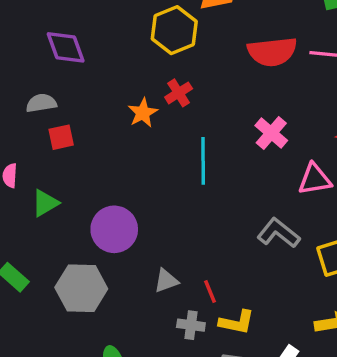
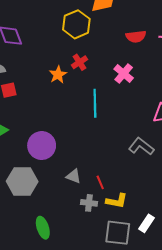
red semicircle: (272, 52) -> (136, 36), size x0.7
pink cross: (271, 133) -> (124, 73), moved
gray triangle: (166, 281) -> (74, 176), turned 42

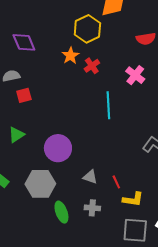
orange star: (58, 75) -> (70, 56), moved
gray cross: (89, 203) -> (92, 208), moved
green ellipse: (43, 228) -> (61, 212), moved

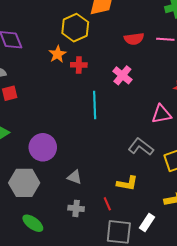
red cross: (92, 66) -> (79, 65), turned 35
red line: (116, 182) -> (107, 204), moved
yellow L-shape: (133, 199) -> (127, 183), moved
green ellipse: (61, 212) -> (33, 223), moved, turned -35

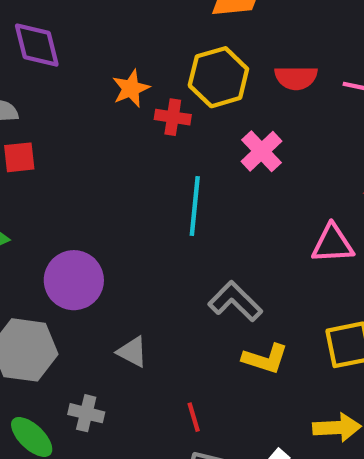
yellow hexagon: (75, 28) -> (218, 77), moved
gray L-shape: (141, 147) -> (235, 301), moved
yellow L-shape: (127, 183) -> (265, 359), moved
gray cross: (76, 208) -> (86, 413), moved

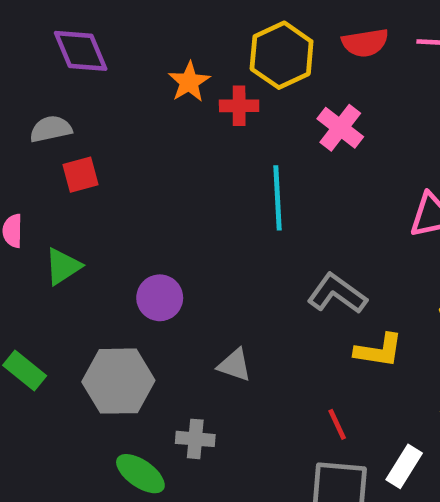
purple circle: (74, 280) -> (160, 298), size x0.7
red line: (194, 417) -> (337, 424), moved

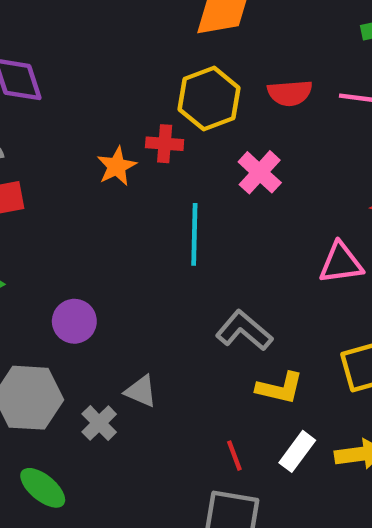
orange star: (189, 82) -> (117, 166), moved
gray cross: (195, 439) -> (99, 423), moved, turned 36
white rectangle: (404, 466) -> (297, 451), moved

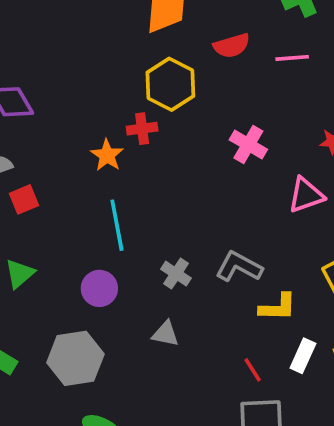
red semicircle: (290, 93) -> (232, 46), moved
pink cross: (260, 172) -> (248, 145), moved
cyan line: (194, 234) -> (117, 225), moved
gray cross: (99, 423) -> (176, 274), moved

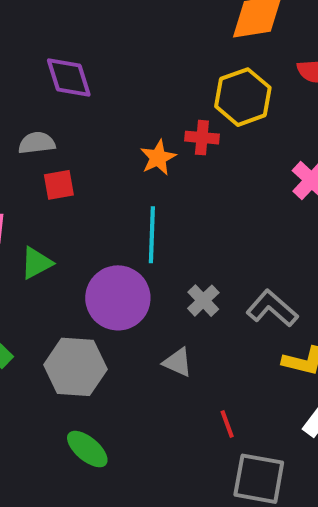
purple circle: (99, 288) -> (118, 298), size x1.6
red line: (253, 370) -> (227, 424), moved

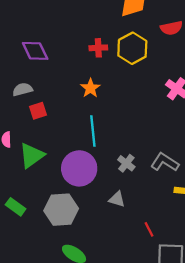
red cross: (202, 138) -> (98, 48), moved
green triangle: (36, 263) -> (32, 156), size x1.4

